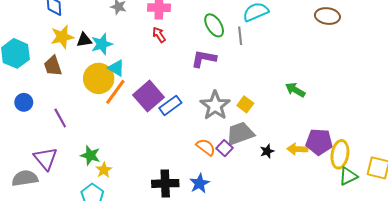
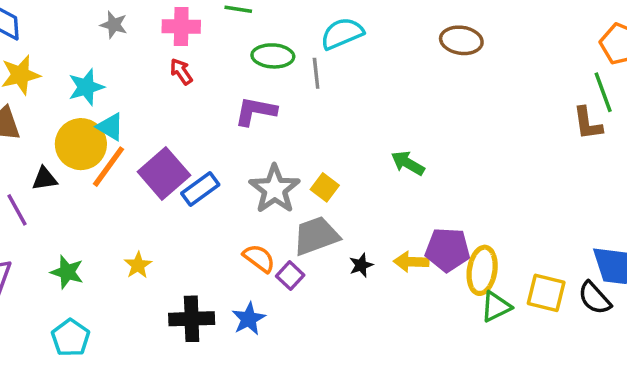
green ellipse: (214, 25) -> (273, 56), turned -55
black triangle: (84, 40) -> (45, 179), moved
purple square: (224, 148) -> (290, 276), moved
yellow star: (104, 170) -> (138, 265), moved

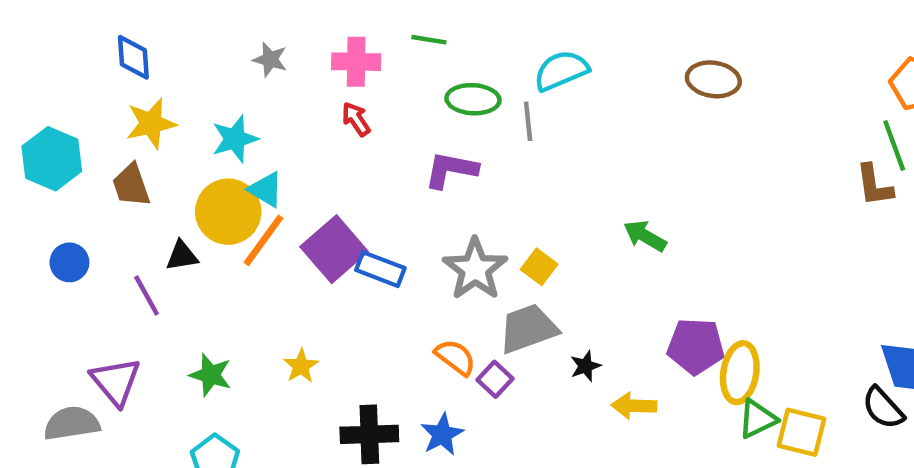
blue rectangle: (200, 189) -> (380, 269), turned 57
yellow arrow: (411, 262) -> (634, 406), moved
yellow square: (546, 293) -> (802, 432), moved

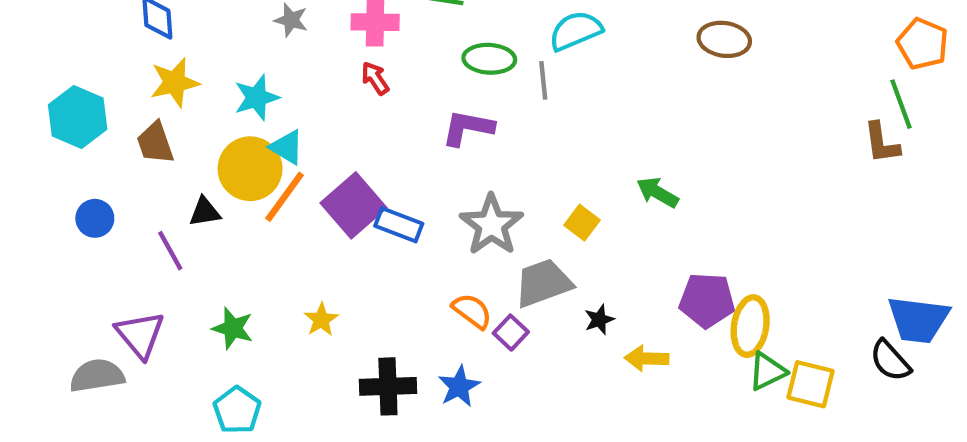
yellow square: (539, 267) -> (582, 223), moved

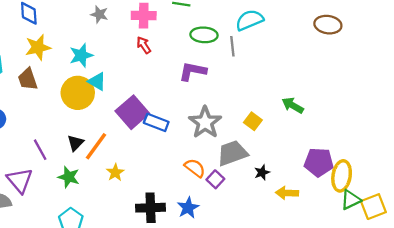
orange line: (285, 197) -> (96, 146), moved
black triangle: (205, 212) -> (75, 143), moved, turned -36
purple line: (170, 251) -> (40, 150), moved
yellow square: (810, 384) -> (373, 207), turned -35

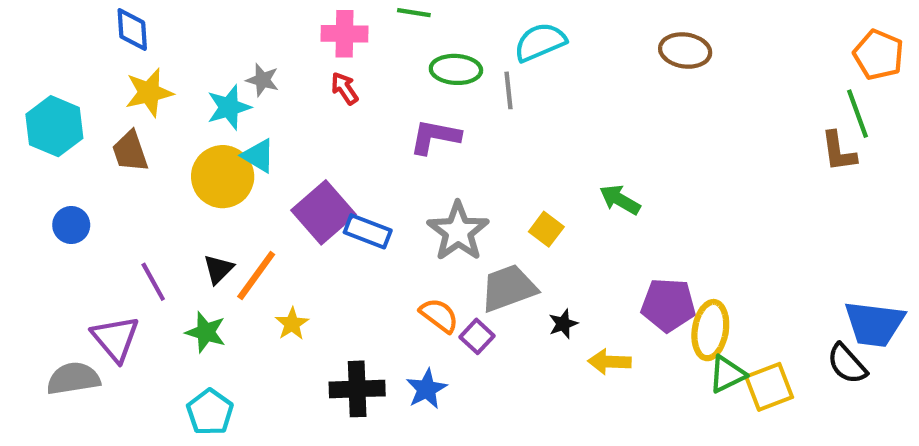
gray star: (99, 14) -> (263, 80), moved

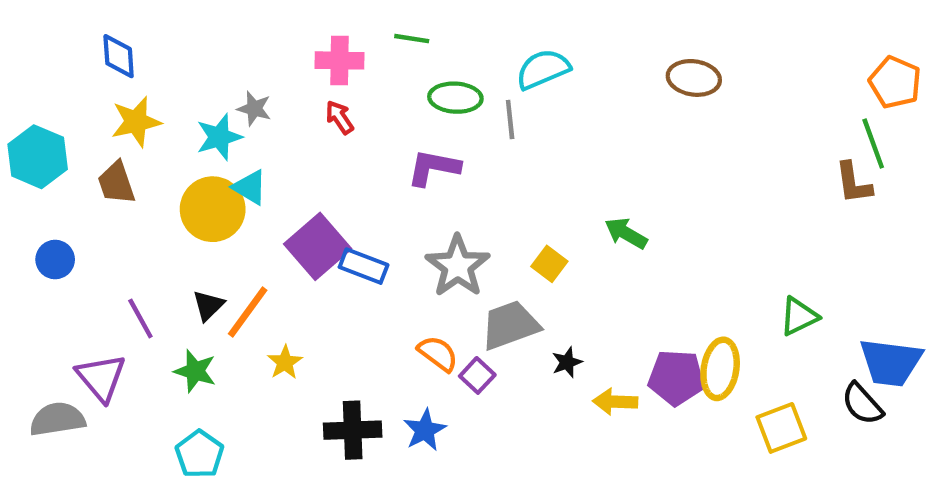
purple pentagon: (668, 305) -> (676, 378), moved
green triangle: (727, 374) -> (799, 316), moved

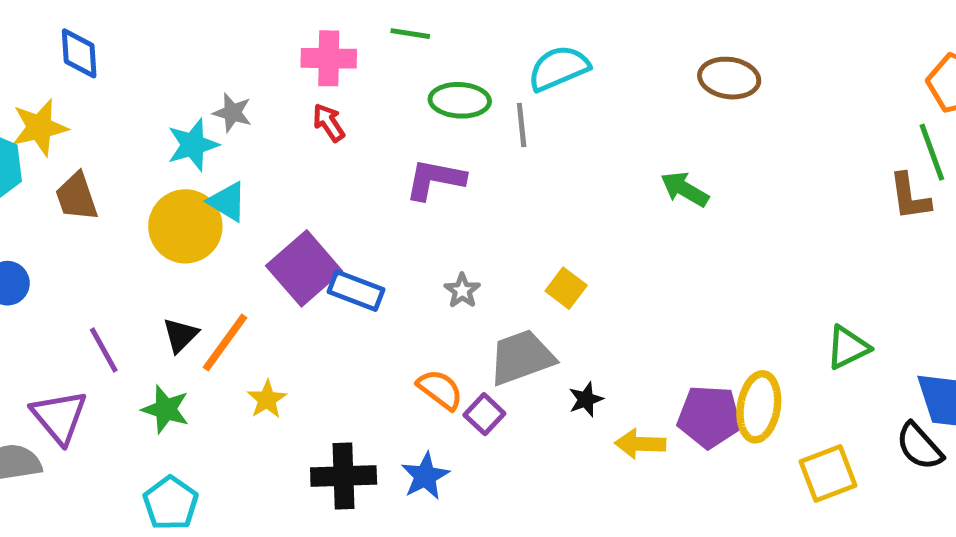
yellow star: (136, 122) -> (40, 127), moved
green arrow: (626, 233) -> (685, 189), moved
gray star: (458, 266) -> (462, 291), size x0.5

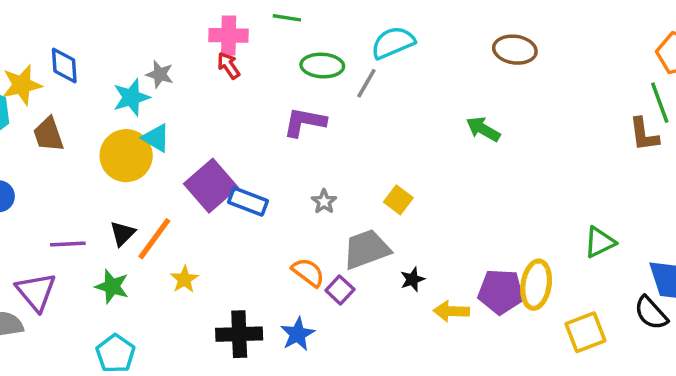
blue diamond: (79, 53) -> (64, 66), moved
red arrow: (329, 123) -> (229, 66), moved
gray line: (522, 125) -> (366, 83), turned 36
purple line: (104, 350) -> (68, 244), turned -64

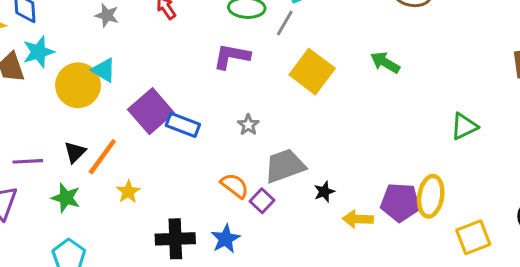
cyan star: (131, 97) -> (38, 52), moved
yellow square: (398, 200) -> (312, 72), moved, size x1.8
green triangle: (600, 242) -> (464, 126), moved

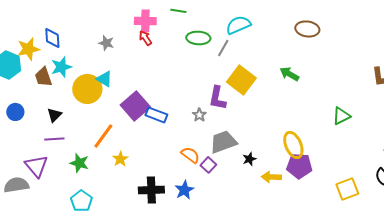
purple L-shape: (232, 56) -> (217, 98), moved, turned -90
black triangle: (75, 152) -> (54, 115), moved
yellow ellipse: (431, 196) -> (293, 145), moved, turned -32

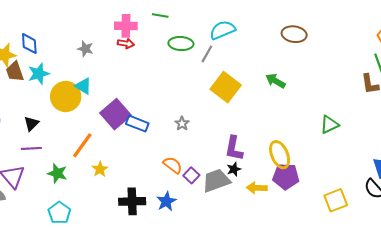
red arrow: (145, 38) -> (126, 44), turned 133
brown trapezoid: (43, 77) -> (15, 72), moved
purple L-shape: (217, 98) -> (234, 148), moved
gray trapezoid: (223, 142) -> (216, 181), moved

